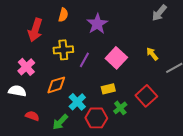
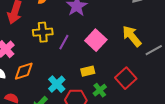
yellow arrow: (152, 54) -> (132, 36), size x1.6
orange diamond: (56, 85) -> (24, 71), moved

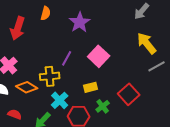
yellow cross: (43, 32) -> (50, 76), moved
yellow arrow: (132, 36) -> (147, 43), moved
orange diamond: (24, 71) -> (27, 87), turned 50

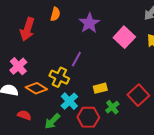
pink square: (99, 56) -> (124, 37), moved
yellow cross: (50, 76) -> (59, 77), turned 30

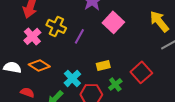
pink square: (124, 37) -> (113, 22), moved
pink cross: (18, 66) -> (32, 36), moved
yellow cross: (59, 77) -> (56, 26), moved

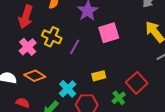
pink square: (113, 22) -> (109, 33), turned 30
green cross: (115, 84) -> (119, 98), moved

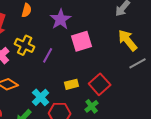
red square: (137, 83) -> (100, 84), moved

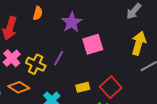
yellow arrow: (128, 40) -> (139, 43), turned 55
yellow cross: (25, 45) -> (36, 64), moved

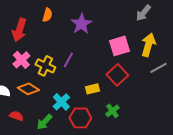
pink square: (93, 44) -> (119, 46), moved
red square: (111, 87) -> (117, 75), moved

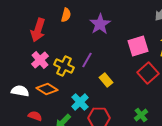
red square: (117, 75) -> (148, 73), moved
yellow rectangle: (92, 89) -> (106, 80), moved, turned 64
green cross: (112, 111) -> (141, 115), moved

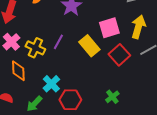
yellow rectangle: (106, 80) -> (89, 46), moved, size x1.5
orange diamond: (47, 89) -> (18, 71), turned 55

